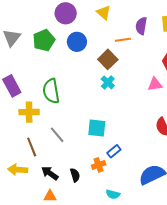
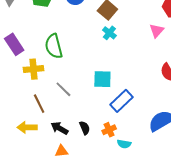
pink triangle: (155, 84) -> (157, 31), turned -35
blue rectangle: (114, 151) -> (121, 101), size x1.6
orange cross: (99, 165) -> (109, 130), moved

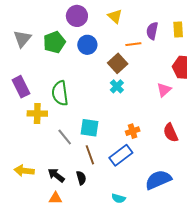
cyan square: (102, 79) -> (90, 128), moved
brown line: (39, 104) -> (90, 155), moved
orange cross: (109, 130) -> (133, 131), moved

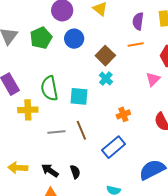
orange line: (133, 44) -> (136, 44), moved
cyan square: (90, 128) -> (79, 96), moved
orange cross: (133, 131) -> (123, 114), moved
gray line: (65, 137) -> (56, 132), turned -54
brown line: (90, 155) -> (81, 130), moved

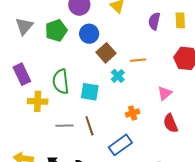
orange line: (136, 44) -> (138, 60), moved
brown square: (105, 56) -> (106, 53), moved
pink triangle: (153, 79) -> (165, 93), moved

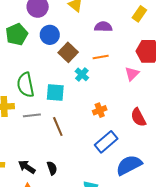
yellow rectangle: (180, 20) -> (139, 14), turned 42
purple semicircle: (154, 21) -> (103, 27), moved, turned 84
pink triangle: (165, 93) -> (132, 74), moved
gray line: (64, 126) -> (32, 115), moved
blue rectangle: (120, 145) -> (106, 142), moved

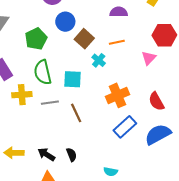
green pentagon: (17, 34) -> (36, 39), moved
orange cross: (100, 110) -> (117, 95), size x1.6
blue semicircle: (129, 165) -> (158, 134), moved

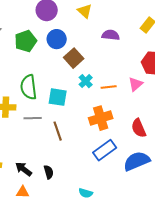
green pentagon: (36, 39) -> (26, 41), moved
orange line: (117, 42) -> (109, 87), moved

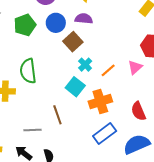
purple semicircle: (111, 35) -> (84, 19), moved
orange line: (109, 87) -> (108, 70), turned -35
cyan square: (58, 97) -> (75, 87), moved, turned 30
gray line: (33, 118) -> (33, 130), moved

